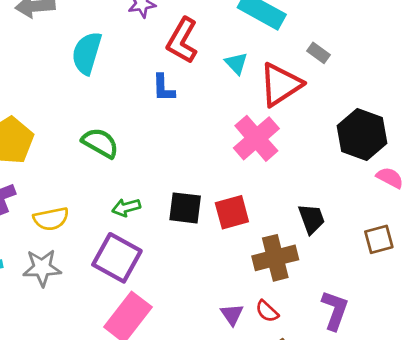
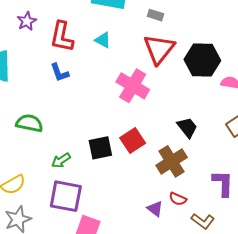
red triangle: (281, 85) -> (159, 49), moved

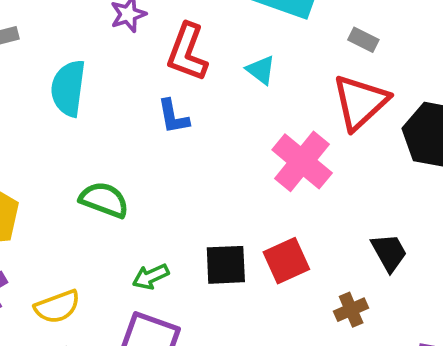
brown cross: (172, 161) -> (351, 310), size x0.6

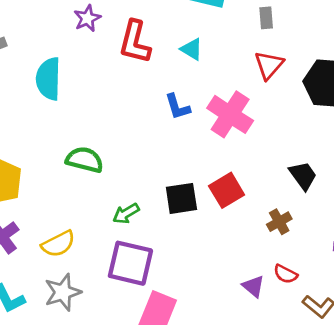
gray rectangle: (363, 40) -> (266, 18), turned 65
red triangle: (360, 102) -> (269, 65), size x0.7
blue L-shape: (173, 117) -> (177, 107), moved

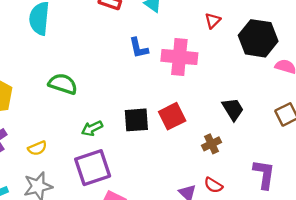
red triangle: (269, 65) -> (213, 21), size x0.7
pink cross: (230, 114) -> (179, 57), turned -32
yellow semicircle: (58, 244) -> (37, 148), size x0.7
purple square: (130, 263) -> (93, 168), turned -36

